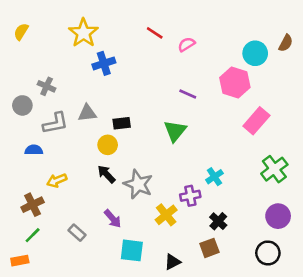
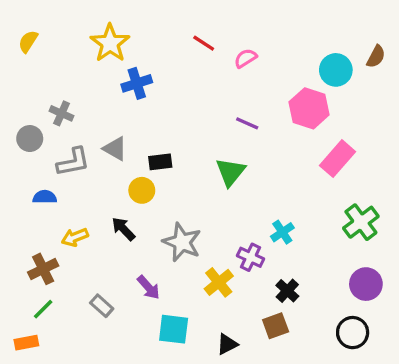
gray triangle: (87, 113) -> (115, 149), turned 36
black arrow: (106, 174) -> (123, 229), moved
purple cross: (190, 196) -> (251, 257), turned 36

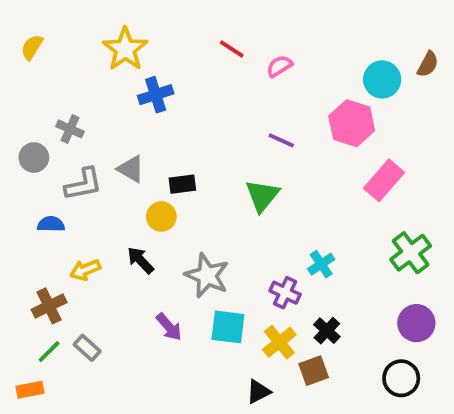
yellow cross: (219, 282) -> (279, 342), moved
gray rectangle: (102, 306) -> (87, 348), moved
cyan square: (174, 329) -> (228, 327), moved

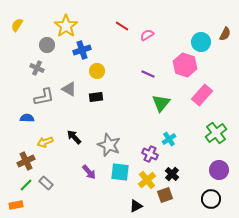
gray circle: (34, 158) -> (47, 45), moved
green triangle: (262, 196) -> (161, 103), moved
yellow circle: (161, 217) -> (97, 71), moved

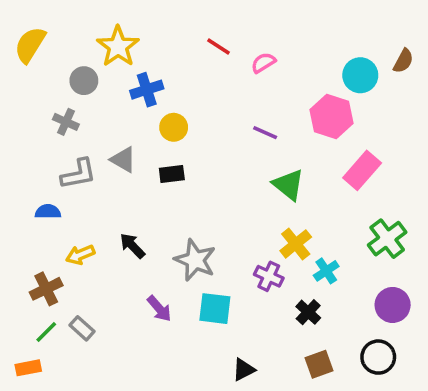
yellow semicircle: (17, 25) -> (30, 45), size x1.5
green triangle: (161, 103) -> (288, 185), turned -30
cyan cross: (169, 139) -> (326, 271), moved
yellow cross: (147, 180) -> (296, 244), moved
brown square: (165, 195) -> (319, 364), moved

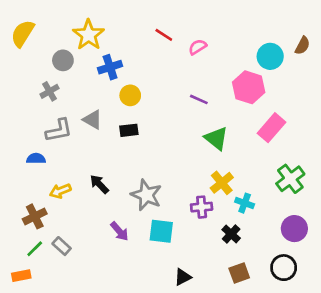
gray cross: (66, 122) -> (49, 91), turned 36
cyan cross: (326, 271) -> (245, 203), turned -36
purple cross: (269, 276) -> (202, 207), turned -30

